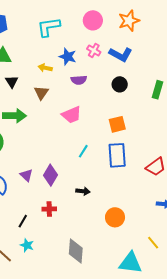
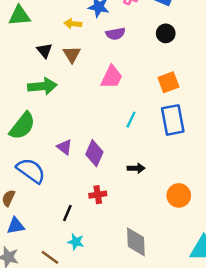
black triangle: (12, 82) -> (44, 50), moved
pink trapezoid: (72, 115) -> (112, 77), turned -35
purple triangle: (26, 175) -> (64, 147), moved

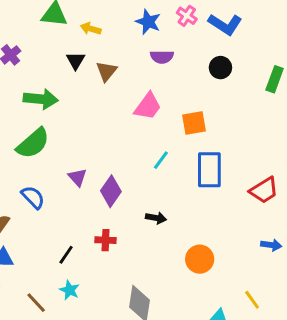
yellow arrow: (73, 24) -> (91, 29), moved
orange square: (168, 82) -> (194, 123), moved
green arrow: (42, 86) -> (41, 99), moved
blue semicircle: (31, 171) -> (33, 197), size x0.7

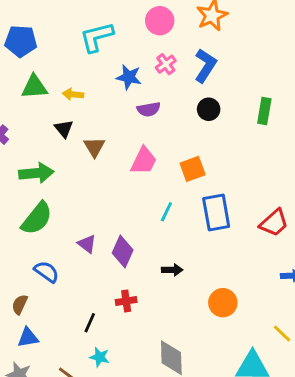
pink cross: (187, 16) -> (166, 64), turned 30
blue L-shape: (225, 24) -> (205, 66), turned -80
brown triangle: (106, 71) -> (94, 147), moved

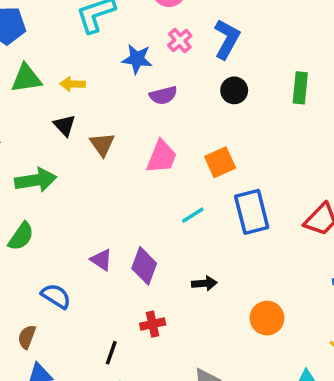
cyan line: (166, 212) -> (193, 215), turned 36
green semicircle: (37, 218) -> (21, 236), moved, size x0.7

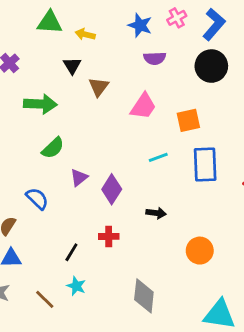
black circle: (234, 90) -> (211, 66), size x1.5
green semicircle: (21, 236) -> (53, 148), moved
purple triangle: (101, 260) -> (79, 177), turned 36

